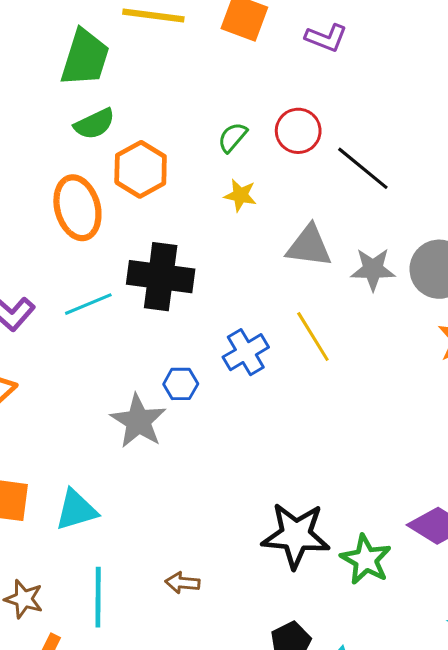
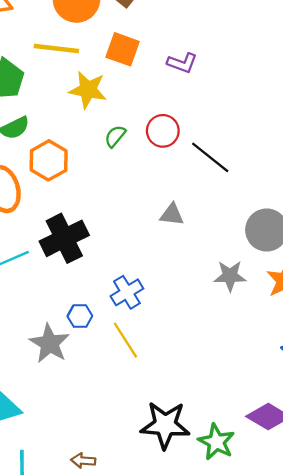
yellow star: (240, 195) -> (88, 90), moved, size x1.6
gray triangle: (309, 246) -> (172, 215), size x0.7
gray star: (373, 269) -> (230, 276), moved
black cross: (161, 277) -> (64, 238), turned -33
yellow line: (313, 337) -> (125, 340), moved

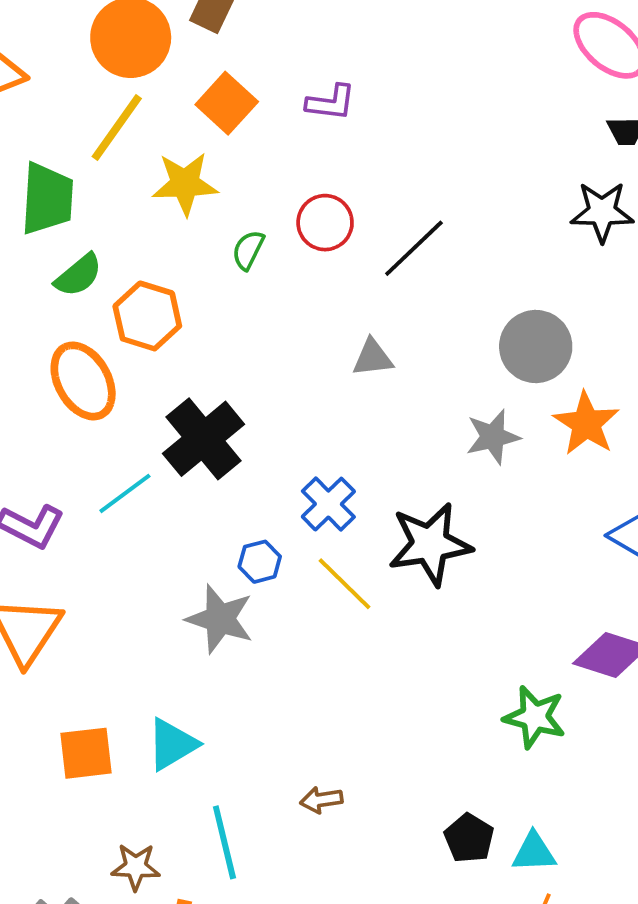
yellow line: (56, 48) -> (117, 127), turned -48
orange square: (123, 49) -> (227, 103), turned 36
black line: (210, 157) -> (414, 248), turned -69
black star: (165, 425) -> (430, 544), moved

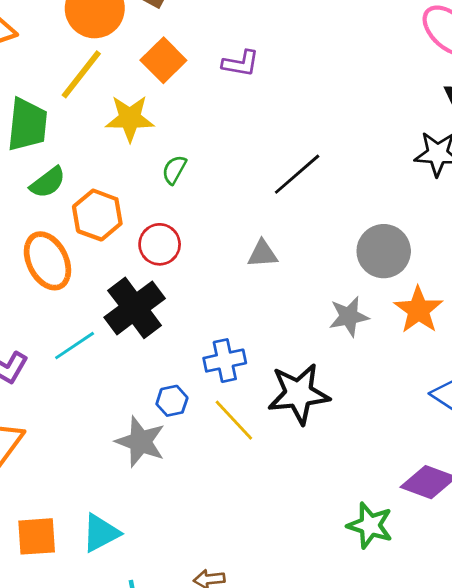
red circle: (325, 223) -> (160, 244), moved
blue cross: (328, 504) -> (225, 361), turned 30

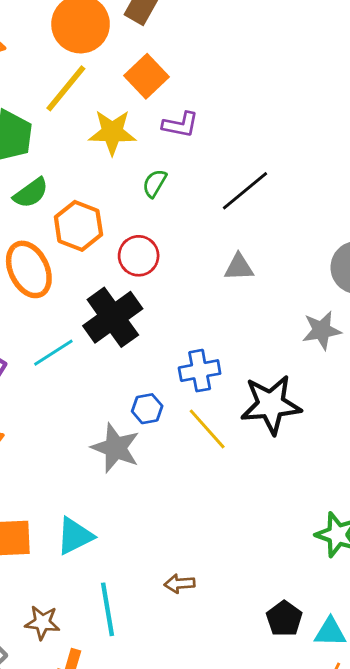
purple L-shape: (241, 63) -> (180, 125), moved
black line: (297, 174) -> (245, 191), moved

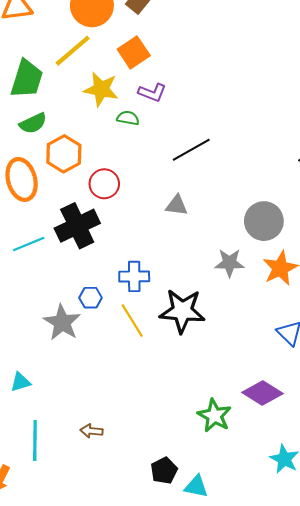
green semicircle: (155, 183) -> (128, 118), moved, turned 60
cyan triangle: (75, 536) -> (20, 382), size x0.7

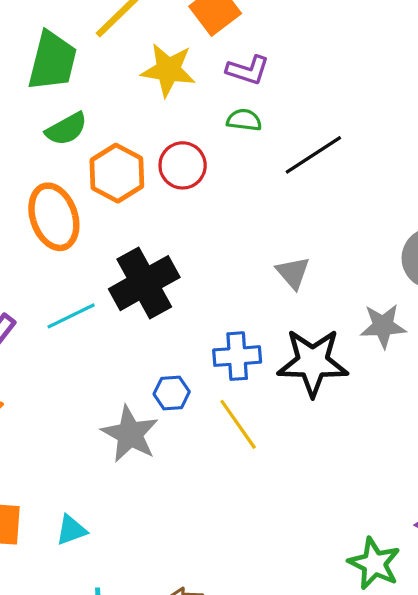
green semicircle: (128, 118) -> (244, 120), moved
red circle: (104, 184) -> (183, 165), moved
gray triangle: (177, 205) -> (293, 273), moved, turned 45
black star: (182, 311) -> (313, 362), moved

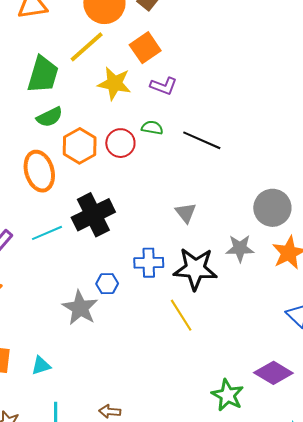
green semicircle: (244, 120) -> (152, 128), moved
black line: (313, 155) -> (202, 140), turned 54
yellow line: (238, 424) -> (181, 315), moved

